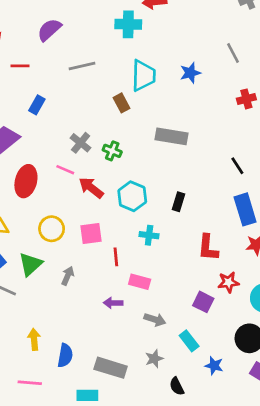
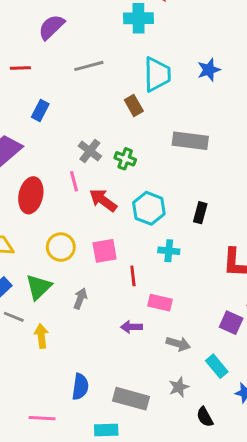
pink line: (65, 170) -> (74, 181), turned 54
yellow arrow: (34, 339) -> (41, 336), moved

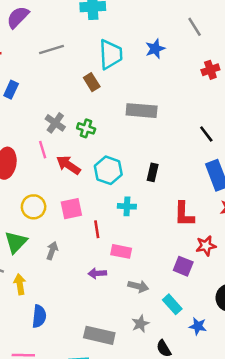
blue semicircle: (80, 387) -> (39, 316), moved

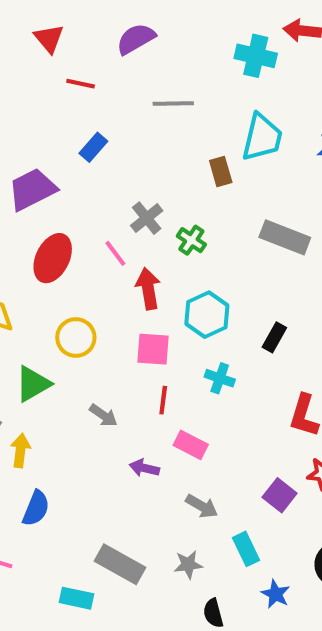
pink line: (43, 150) -> (115, 253), turned -36
red arrow: (68, 165) -> (148, 289), turned 30
pink square: (71, 209) -> (153, 349), moved
gray arrow: (52, 251) -> (103, 415), moved, turned 90

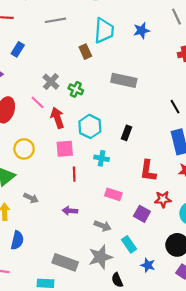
gray arrow: (103, 415) -> (31, 198), moved
pink rectangle: (191, 445) -> (113, 194), moved
gray star: (188, 565) -> (100, 257), size x1.6

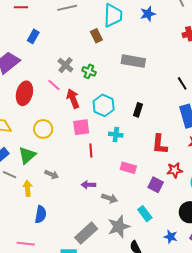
gray arrow: (103, 226) -> (110, 198), moved
gray rectangle: (65, 262) -> (86, 233), turned -60
blue star: (148, 265) -> (171, 237), moved

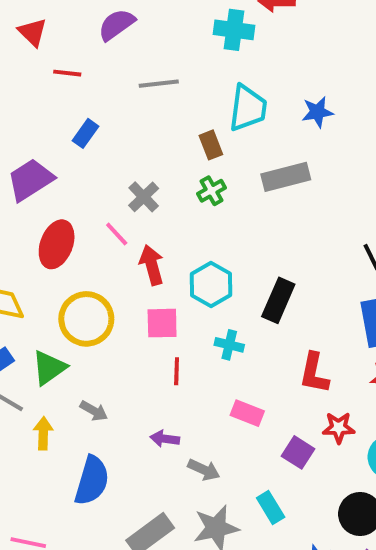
gray rectangle: (133, 61) -> (286, 177), moved, turned -30
green cross: (89, 71) -> (212, 191), moved, turned 32
black rectangle: (138, 110) -> (278, 300), size x1.5
yellow circle: (43, 129) -> (86, 319), size x1.4
blue semicircle: (41, 214) -> (92, 481), moved, size x1.4

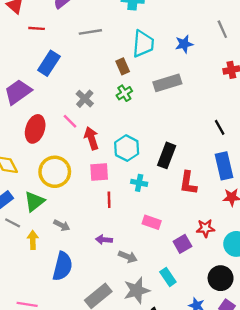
blue rectangle: (86, 133) -> (49, 63), size x1.5
red L-shape: (314, 373) -> (188, 183), moved
purple square: (298, 452) -> (182, 244), turned 30

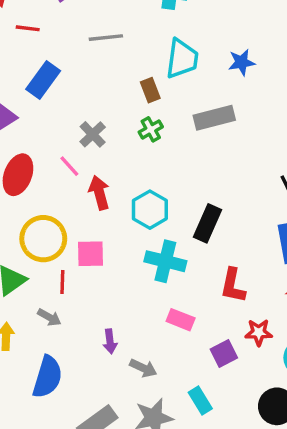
pink square: (99, 172) -> (91, 254), moved
cyan cross: (139, 183) -> (165, 261), size x1.6
red L-shape: (188, 183) -> (233, 286), moved
red line: (109, 200) -> (62, 282), moved
purple arrow: (104, 240) -> (110, 341), turned -105

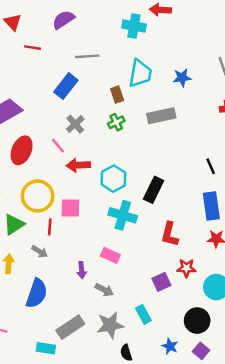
blue rectangle: (43, 80) -> (66, 86), moved
red arrow: (99, 193) -> (78, 165), turned -80
pink rectangle: (181, 320) -> (110, 255), moved

